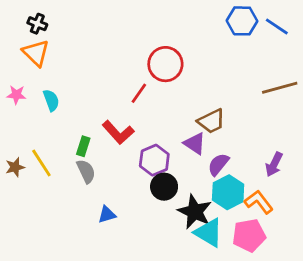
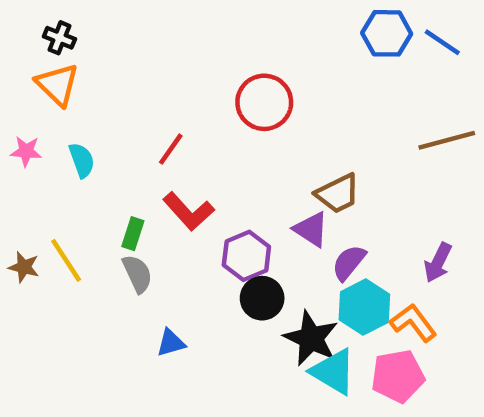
red line: (139, 93) -> (171, 149), moved
brown star: (15, 167) -> (24, 267), turned 30

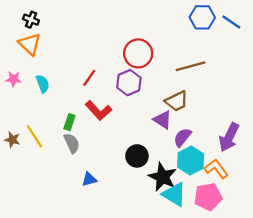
brown line: (447, 140) -> (191, 66), moved
purple hexagon: (246, 256) -> (129, 83), moved
purple arrow: (438, 263) -> (229, 137), size x1.4

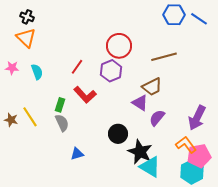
cyan hexagon: (191, 161) -> (192, 172), moved
pink pentagon: (208, 197) -> (199, 156), moved

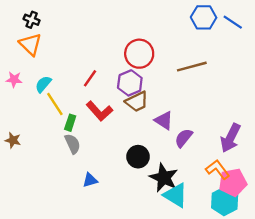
cyan semicircle: (37, 72) -> (43, 84), turned -119
brown trapezoid: (152, 87) -> (137, 102), moved
yellow line: (30, 117) -> (55, 104), moved

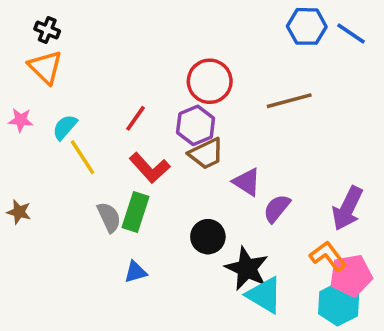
green rectangle: (70, 123) -> (135, 212), moved, size x1.5

